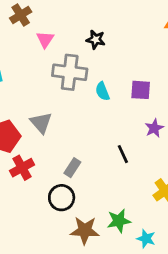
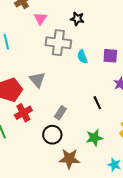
green star: (119, 221) -> (94, 138), moved

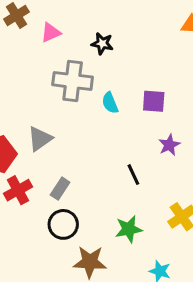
pink triangle: (40, 19) -> (51, 33), moved, turned 32
gray triangle: (37, 80) -> (40, 139), turned 36
gray rectangle: (60, 113) -> (60, 189), moved

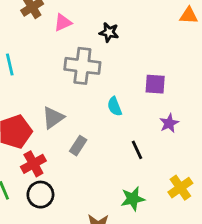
cyan semicircle: (110, 103) -> (115, 106), moved
gray rectangle: (60, 189) -> (78, 146), moved
black circle: (63, 224) -> (40, 195), moved

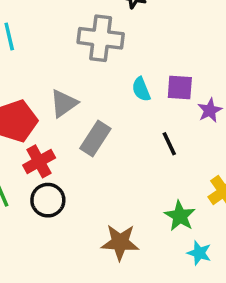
purple square: (155, 84) -> (180, 88), moved
gray rectangle: (78, 146) -> (95, 139), size x1.4
green star: (133, 199) -> (180, 216), moved, turned -30

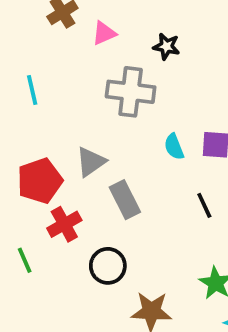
gray rectangle: (95, 139) -> (125, 200), turned -60
black circle: (48, 200) -> (108, 266), moved

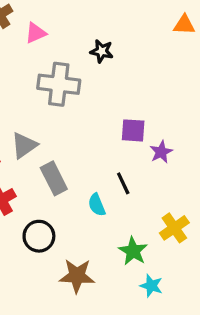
black star: (166, 46) -> (102, 51), moved
cyan semicircle: (174, 147) -> (97, 205), moved

